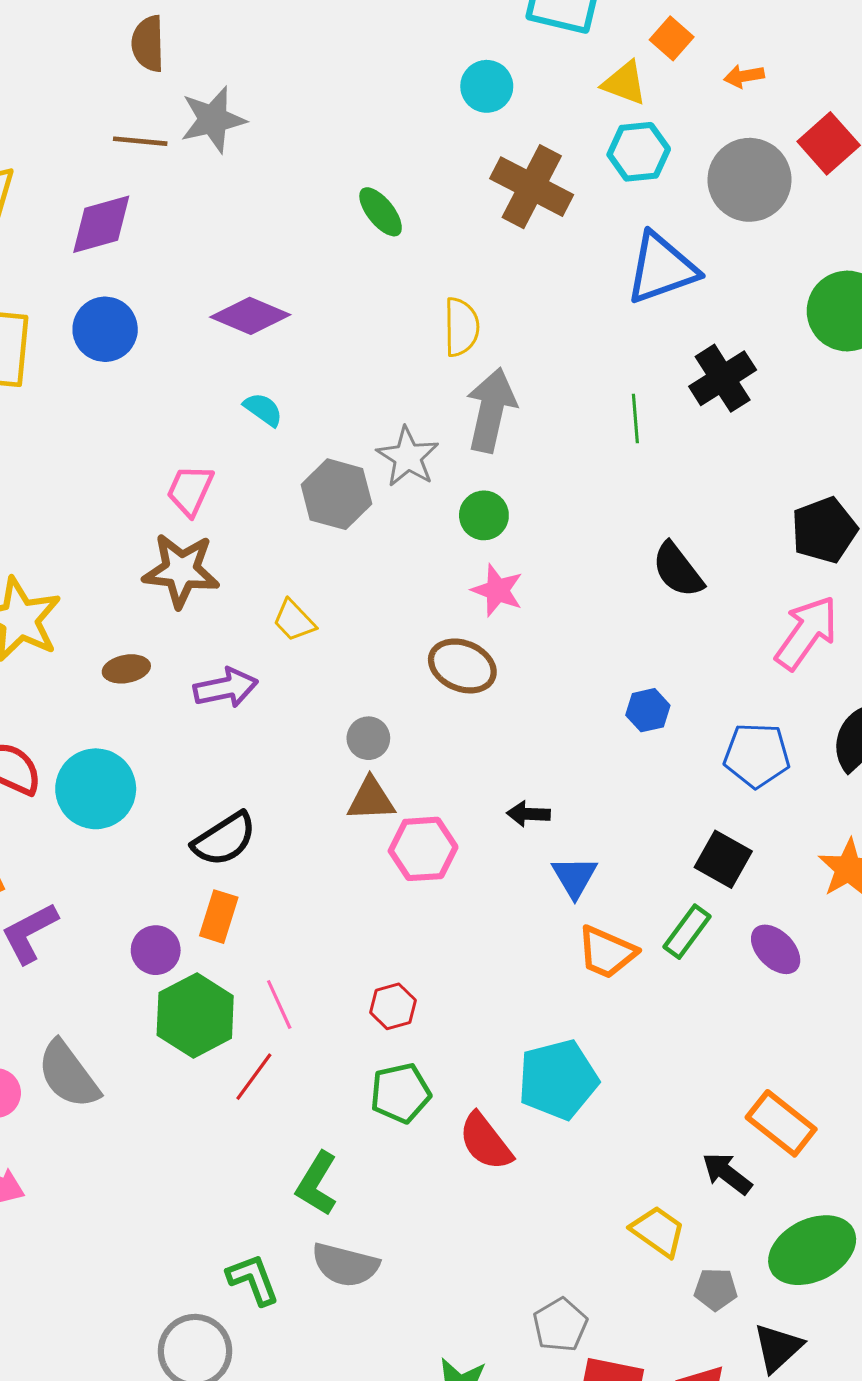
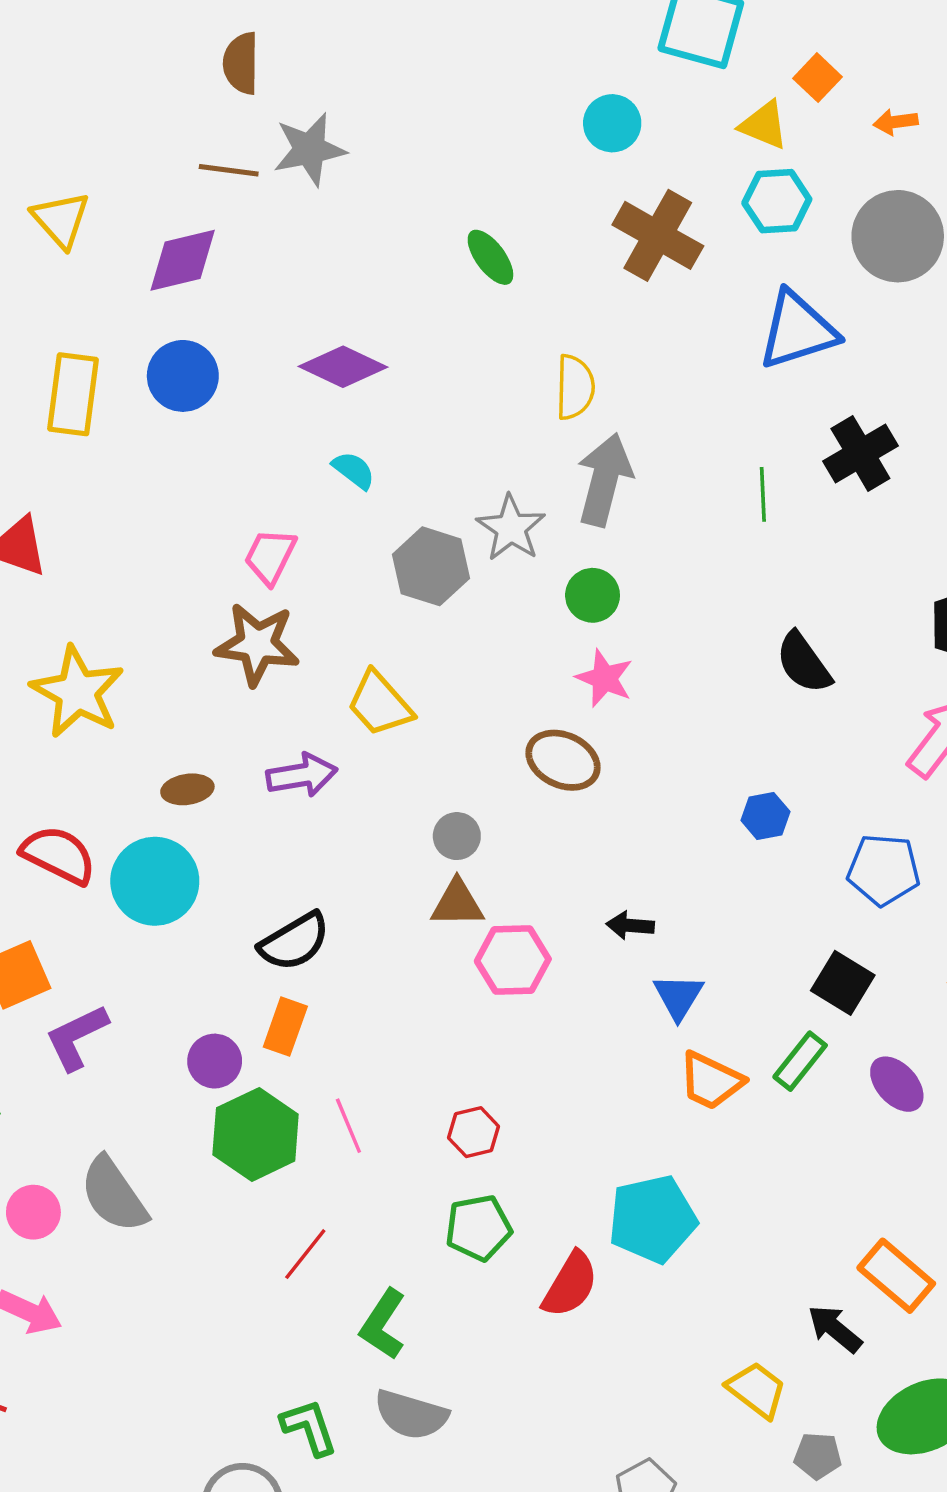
yellow trapezoid: (294, 621) -> (380, 704), size x1.4
brown ellipse: (126, 669) -> (187, 789), moved
red line: (254, 1077) -> (305, 1254), moved
red semicircle: (485, 1142) -> (570, 1285), turned -114

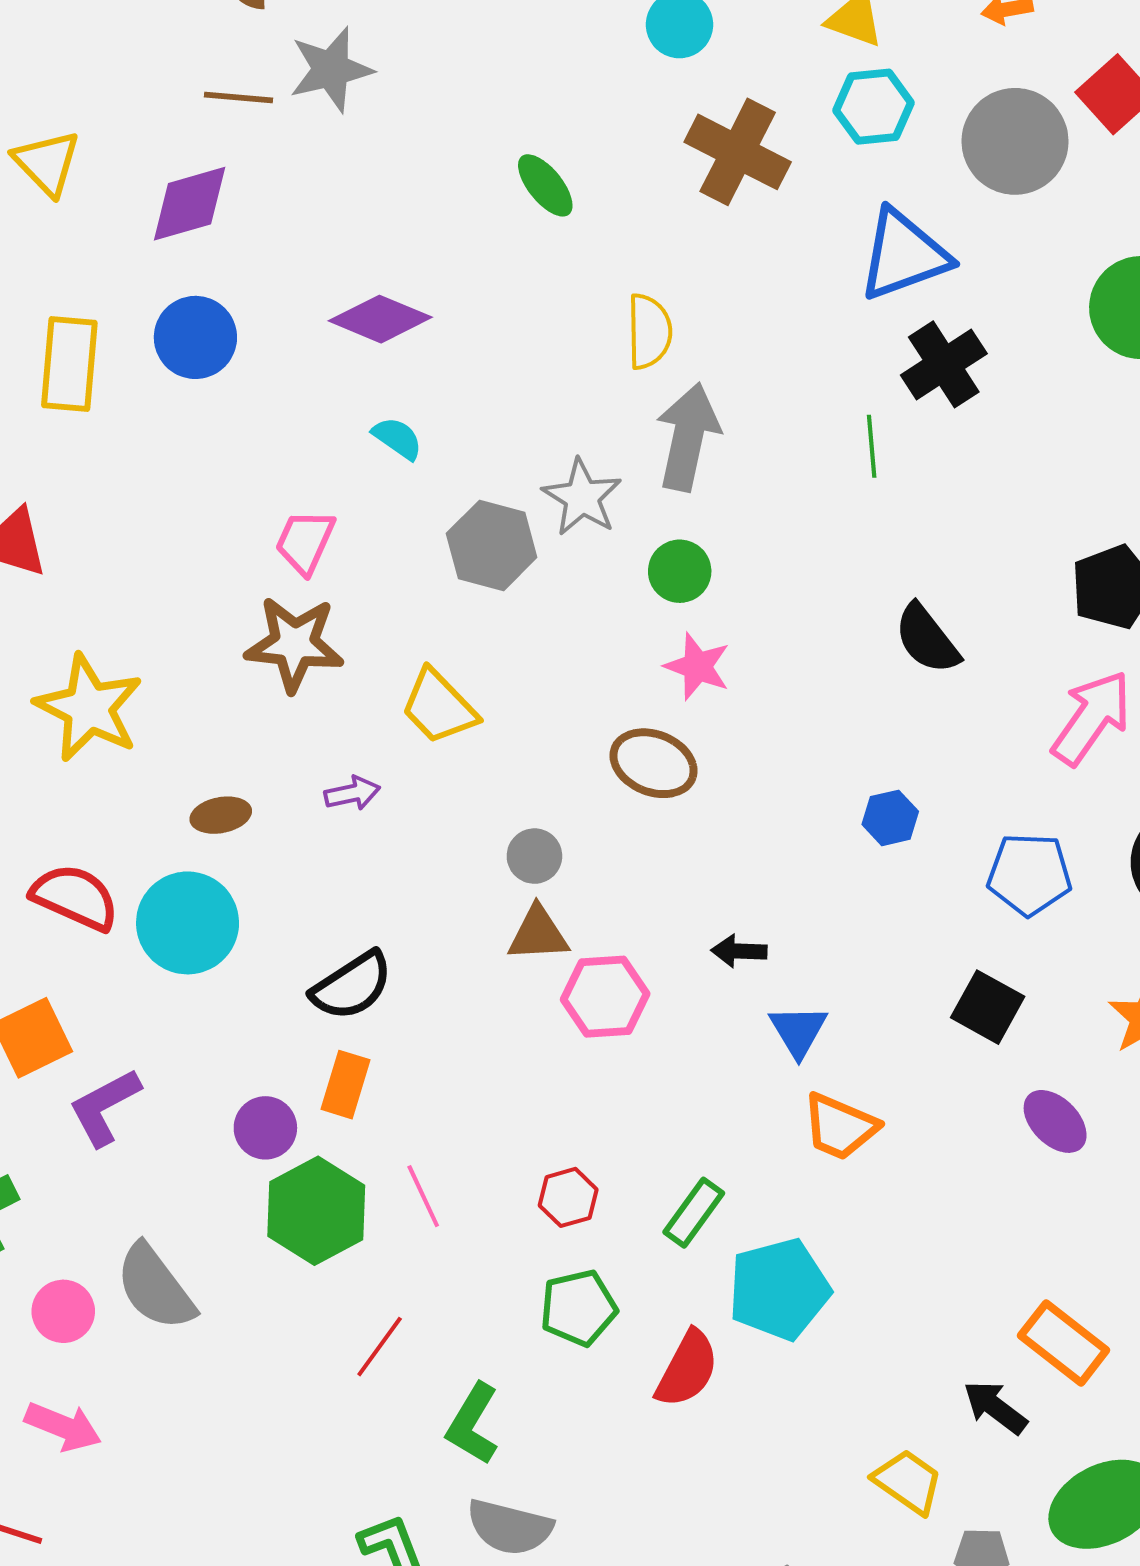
black cross: (860, 454) -> (944, 364), moved
purple arrow: (302, 775) -> (352, 793), size x0.7
green rectangle: (800, 1061) -> (694, 1213), moved

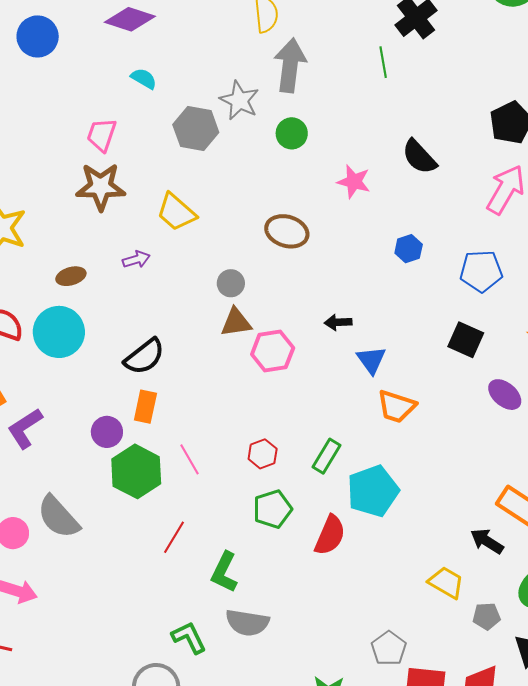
pink star: (697, 666) -> (354, 182), moved

